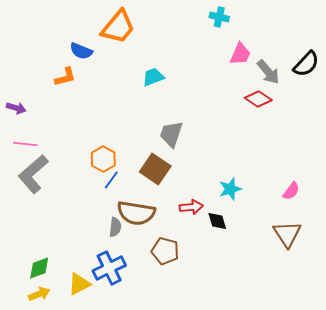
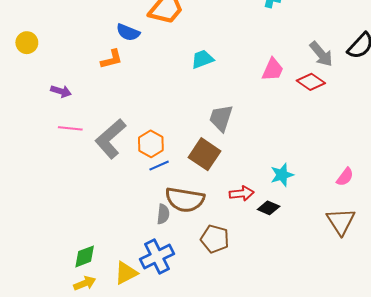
pink trapezoid: (240, 54) -> (273, 70), moved
gray L-shape: (33, 174) -> (111, 139), moved
blue line: (111, 180) -> (159, 166), turned 30
black diamond: (217, 221) -> (269, 208), turned -50

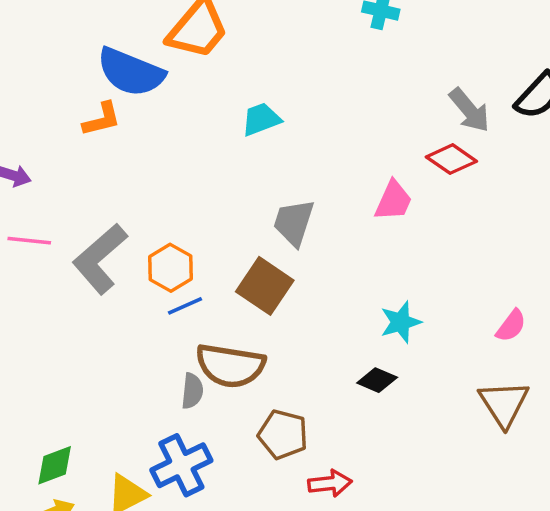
blue semicircle: (128, 32) -> (131, 72), size x1.6
pink trapezoid: (273, 70) -> (393, 201), moved
red arrow: (242, 193) -> (330, 483), moved

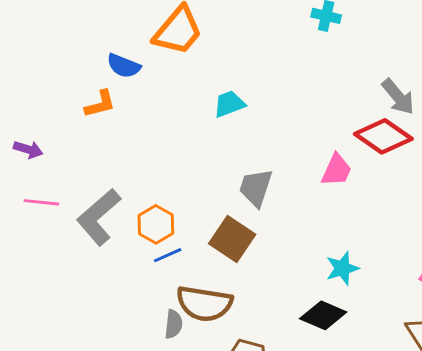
blue semicircle: (131, 72) -> (124, 66), size x0.6
red diamond: (451, 159) -> (383, 136), size x1.4
black diamond: (377, 380) -> (323, 315), size x1.4

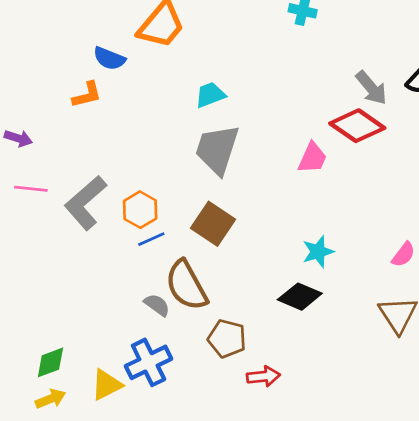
gray trapezoid: (256, 188) -> (217, 149), moved, size x1.4
brown semicircle: (204, 304) -> (186, 285), turned 52
gray semicircle: (174, 324) -> (157, 305), turned -60

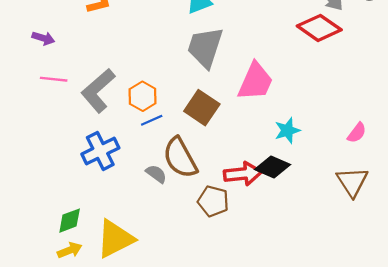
pink trapezoid: (312, 158) -> (255, 81), moved, size x1.5
blue cross: (149, 362) -> (100, 151), moved
red arrow: (263, 376) -> (243, 174), moved, size x1.4
yellow triangle: (107, 385) -> (115, 239), size x1.5

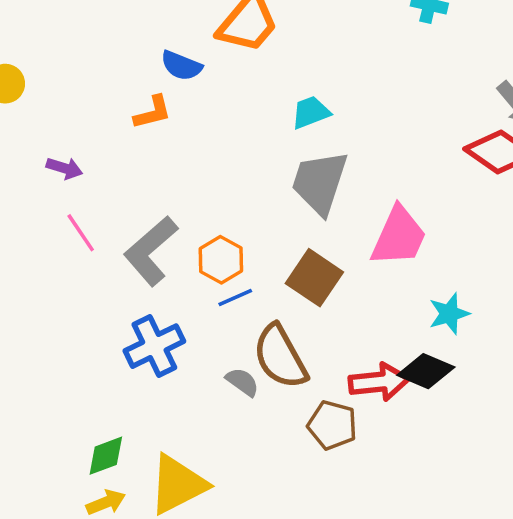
pink line: (54, 79) -> (81, 233), turned 50

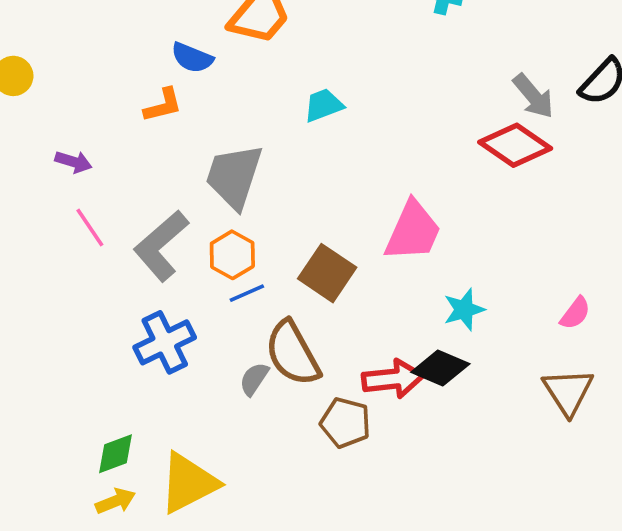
gray trapezoid: (320, 182) -> (234, 176), moved
gray semicircle: (242, 382) -> (254, 379), turned -92

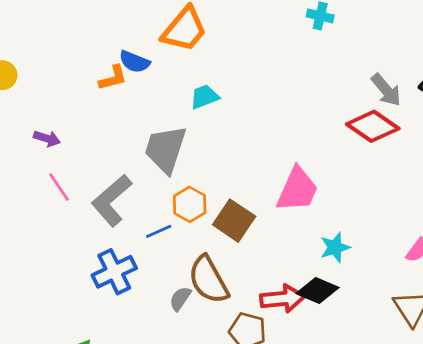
orange L-shape: (163, 105) -> (113, 78), moved
cyan trapezoid: (324, 105) -> (204, 97), moved
orange hexagon: (232, 255) -> (190, 204), moved
blue line: (247, 293) -> (159, 231), moved

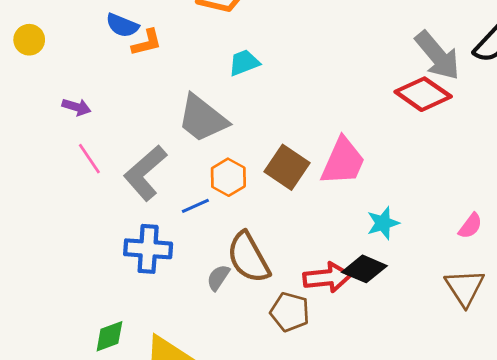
blue semicircle: (134, 62) -> (122, 25), moved
gray arrow: (386, 90) -> (437, 55), size x1.4
gray trapezoid: (165, 149) -> (203, 119), turned -70
brown square: (234, 221) -> (287, 167), moved
blue cross: (114, 272) -> (148, 249), turned 30

